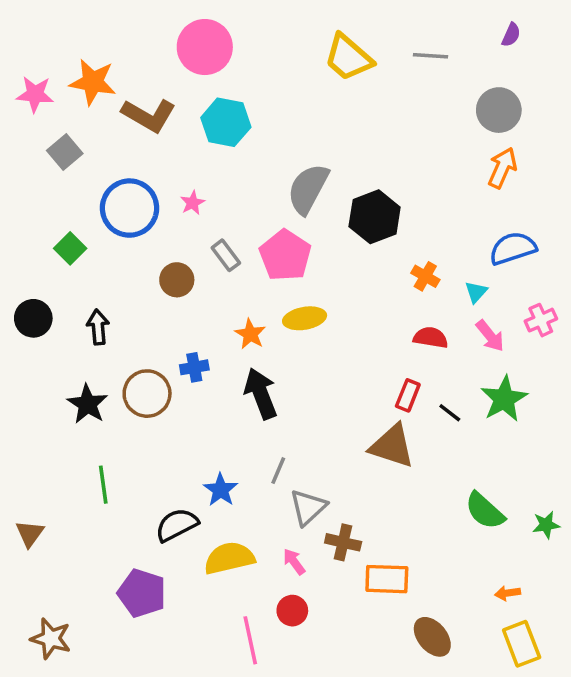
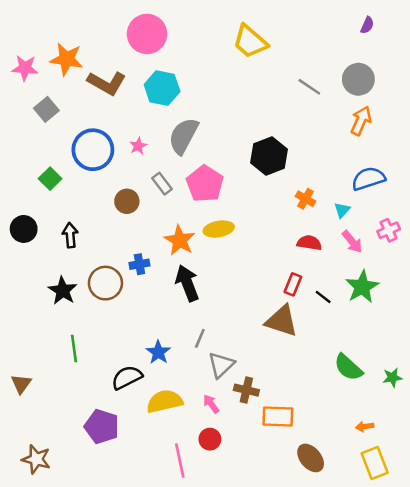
gray line: (431, 56) -> (309, 87), moved, turned 30
gray semicircle: (308, 189) -> (183, 136), moved
orange star: (250, 334) -> (180, 240), size x1.4

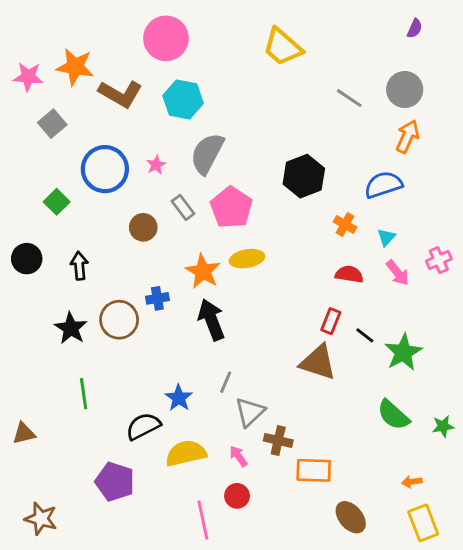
blue semicircle: (368, 179) -> (383, 185), moved
green star: (362, 287) -> (403, 352), moved
brown triangle: (21, 384) -> (24, 433), turned 40

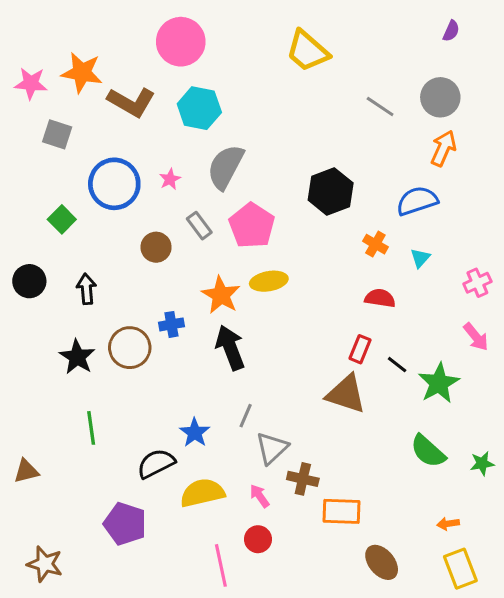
gray square: (52, 124) -> (57, 134), turned -32
pink arrow: (398, 273) -> (476, 337), moved

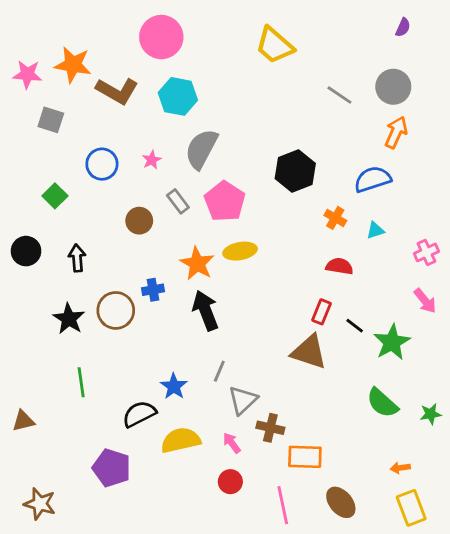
blue circle: (114, 184) -> (102, 164), size x0.7
cyan triangle: (420, 258) -> (375, 230), turned 30
pink line: (221, 565) -> (283, 505), moved

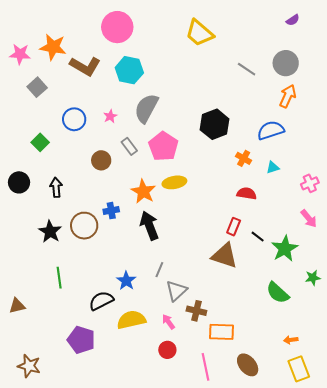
purple semicircle: (403, 27) -> (293, 20), turned 32
gray square: (51, 120) -> (37, 87), turned 30
green star: (431, 414) -> (313, 278), moved

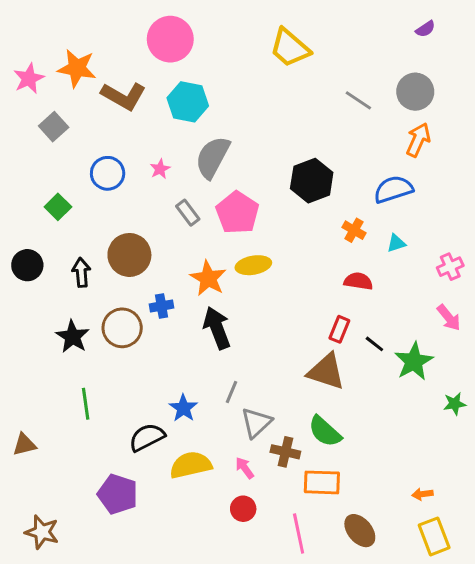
pink star: (20, 54) -> (29, 79), turned -30
brown circle: (101, 160) -> (129, 255), moved, size x1.5
green semicircle: (278, 293) -> (325, 431), moved

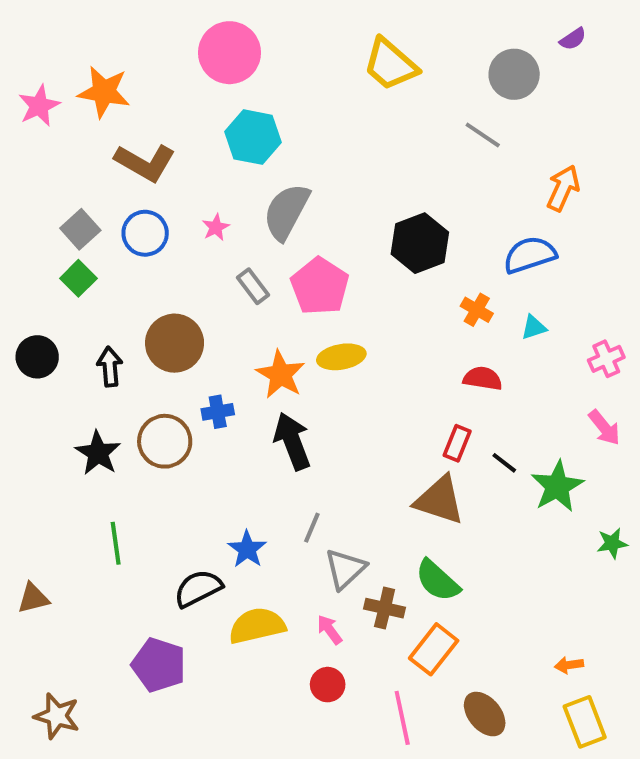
gray circle: (415, 92) -> (514, 74), moved
brown L-shape: (124, 96) -> (145, 163), moved
gray square: (54, 127) -> (80, 229), moved
orange rectangle: (322, 482) -> (434, 649), turned -54

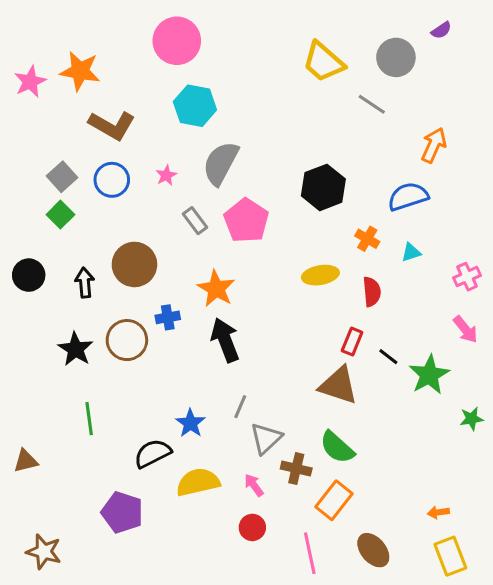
yellow trapezoid: (390, 64) -> (323, 62), moved
yellow ellipse: (341, 357) -> (320, 275), moved
red semicircle: (483, 378) -> (372, 292), turned 76

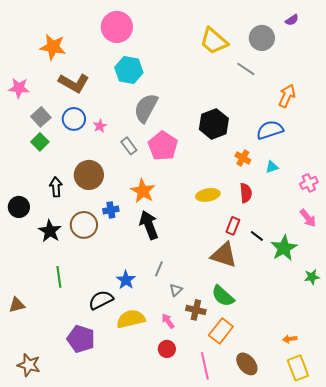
pink star: (30, 82) -> (19, 88), moved, turned 30
pink star: (166, 175) -> (100, 126), moved
black circle: (29, 275) -> (19, 207), moved
yellow ellipse: (320, 275) -> (208, 195), moved
gray triangle: (266, 438) -> (176, 290), size x0.6

